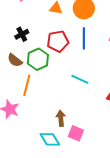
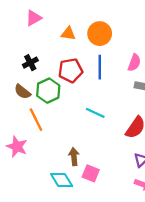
orange line: (27, 85) -> (36, 120), turned -40

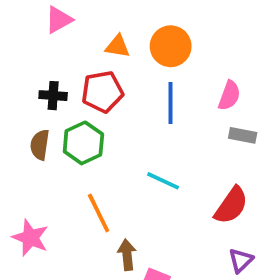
black cross: (30, 63) -> (53, 96), turned 32
red pentagon: (71, 70) -> (102, 92), moved
brown semicircle: (22, 92) -> (40, 145), turned 60
orange line: (36, 120) -> (99, 213), moved

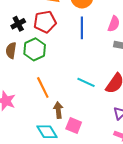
black cross: (53, 96) -> (18, 24), turned -32
cyan line: (163, 181) -> (86, 82), moved

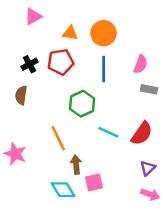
green hexagon: (35, 49) -> (82, 104), moved
pink square: (74, 126) -> (94, 182), turned -35

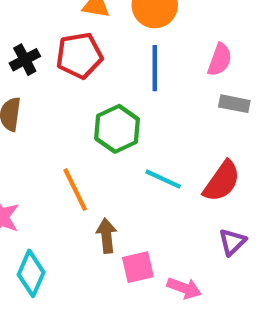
cyan diamond: (63, 190) -> (31, 273), moved, turned 55
pink arrow: (150, 194) -> (184, 288), moved

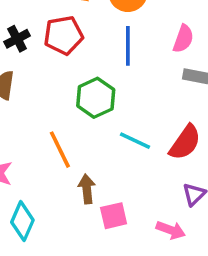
pink arrow: (184, 288) -> (171, 230), moved

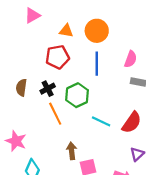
black cross: (17, 39) -> (48, 89), moved
orange line: (60, 150) -> (55, 114), moved

